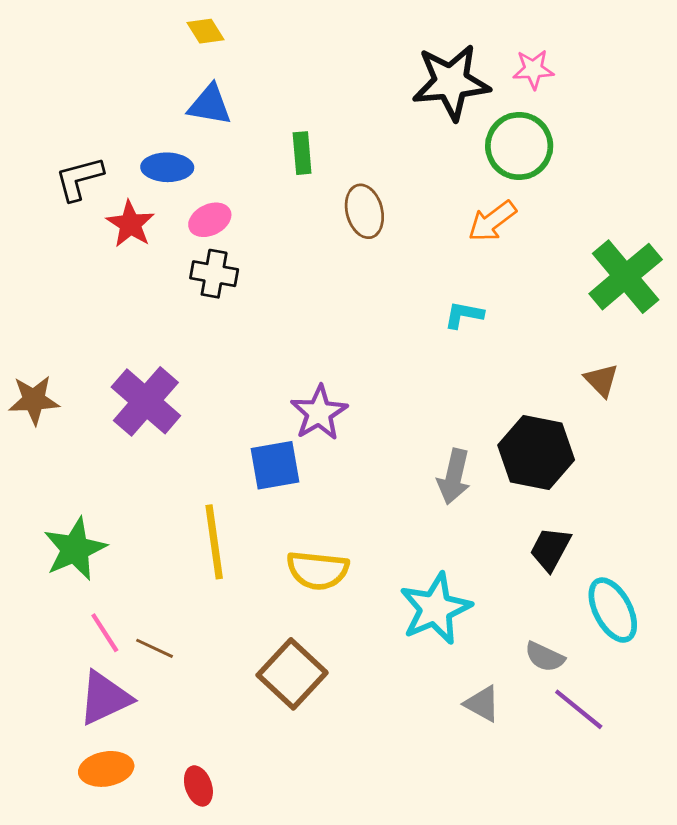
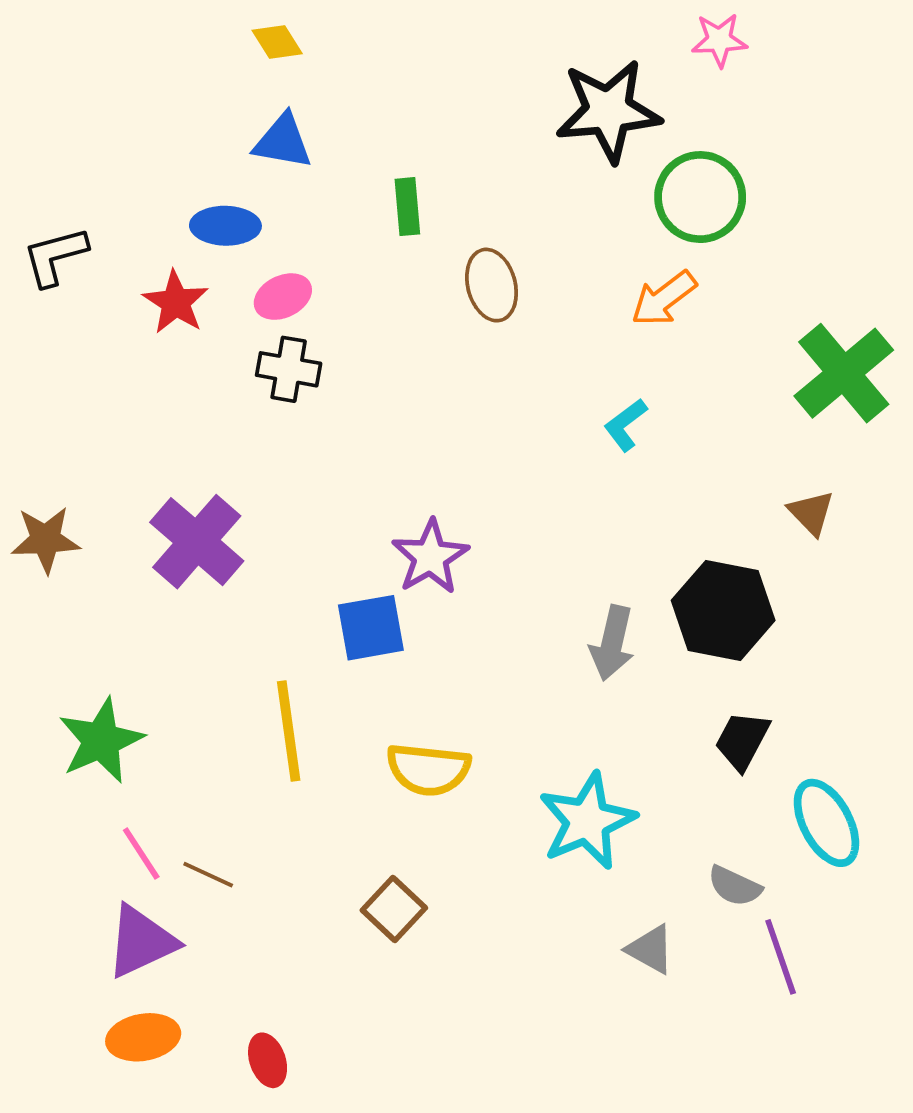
pink star: (533, 69) -> (719, 40), moved
black L-shape: (79, 179) -> (55, 256), moved
cyan L-shape: (464, 315) -> (625, 425), turned -48
brown square: (292, 674) -> (394, 909), size x0.7
purple line: (579, 709) -> (781, 957), turned 32

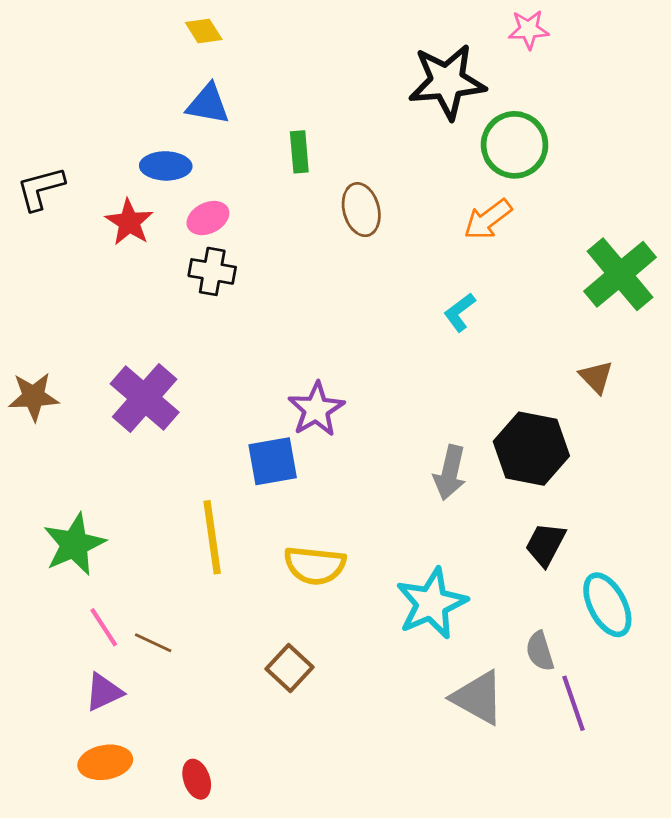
gray semicircle: (735, 886) -> (540, 651), turned 48
purple triangle: (141, 942) -> (104, 692), size x0.7
gray triangle: (650, 949) -> (478, 698), size x1.5

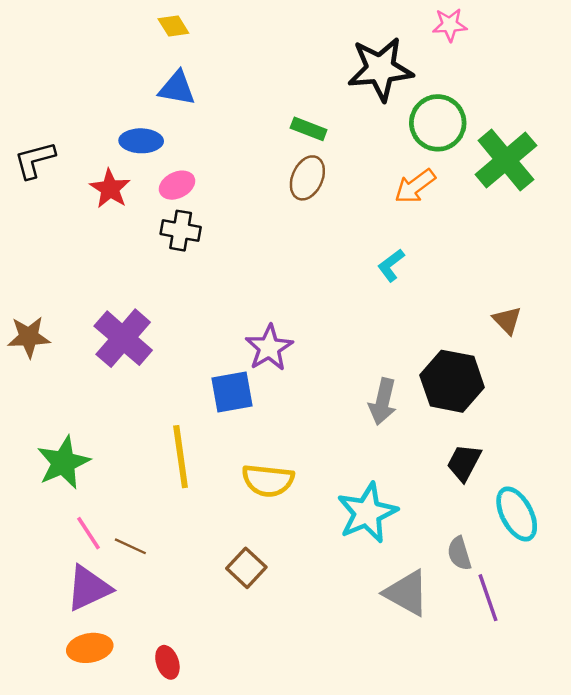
green rectangle: (299, 152) -> (309, 129), moved, turned -64
brown ellipse: (361, 210) -> (307, 178), turned 39
green cross: (620, 274) -> (506, 160), moved
purple triangle: (104, 692) -> (89, 588), size x1.4

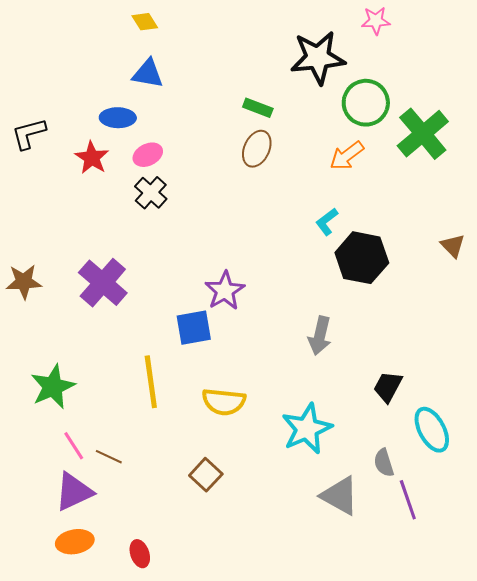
black cross: (181, 231) -> (151, 193), turned 32
brown triangle: (507, 320) -> (453, 246), moved
black hexagon: (452, 381) -> (362, 258), moved

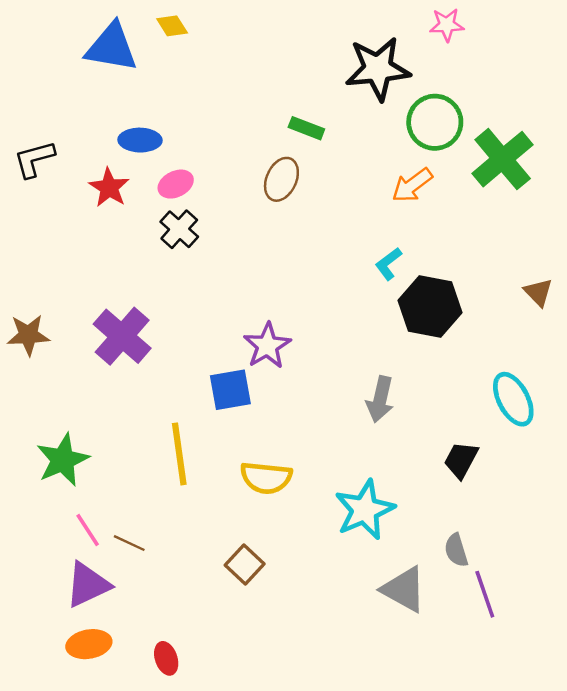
blue triangle: (148, 74) -> (111, 47), moved, size x1.4
brown ellipse: (257, 149) -> (281, 179), moved
cyan ellipse: (432, 430) -> (513, 399), moved

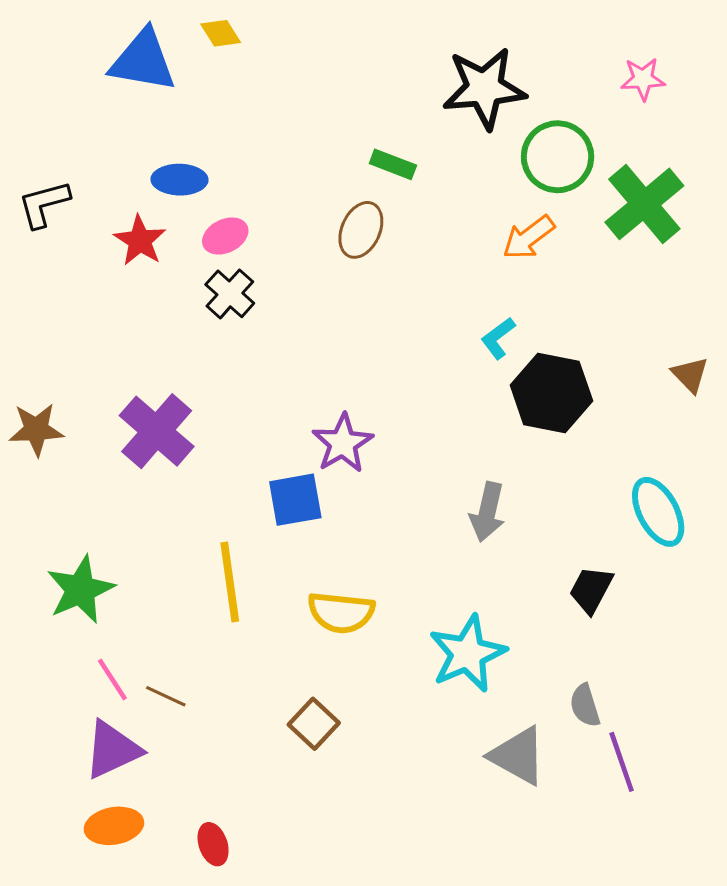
pink star: (447, 25) -> (643, 79), moved

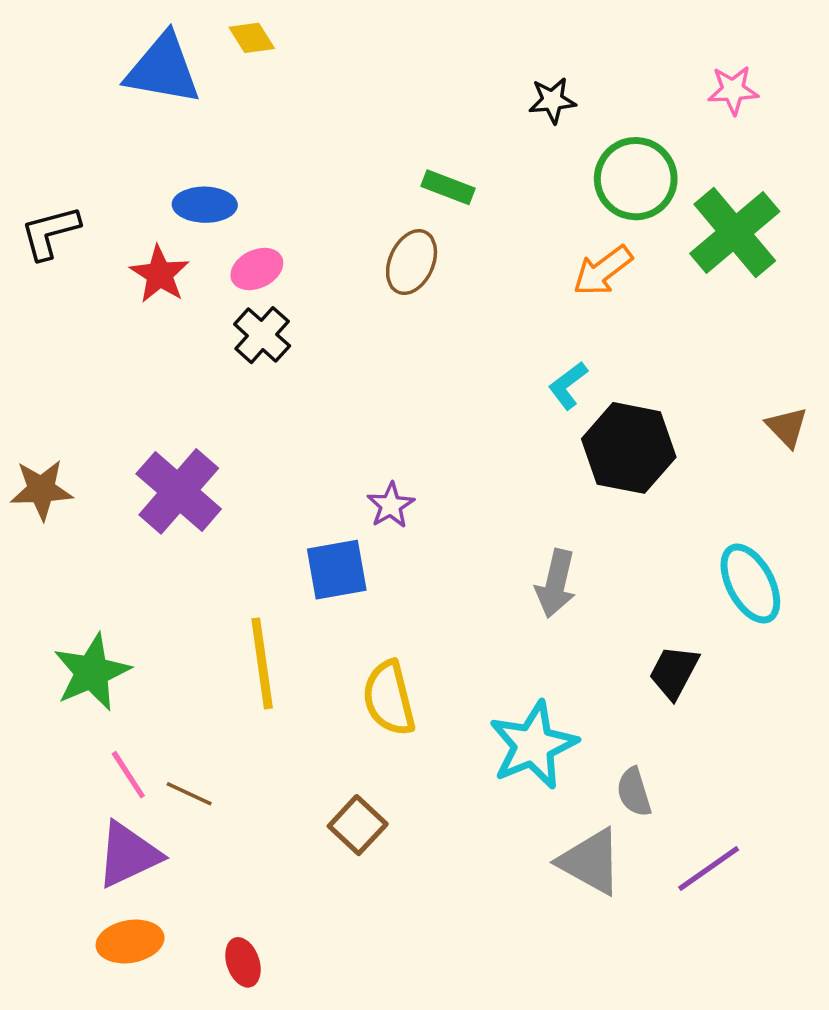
black star: (484, 88) -> (552, 100), size x0.5
purple star: (343, 443) -> (391, 505), size x0.7
yellow semicircle: (341, 612) -> (389, 698), turned 70
gray semicircle: (585, 705) -> (634, 792), moved
purple line: (622, 762) -> (709, 869), turned 74

